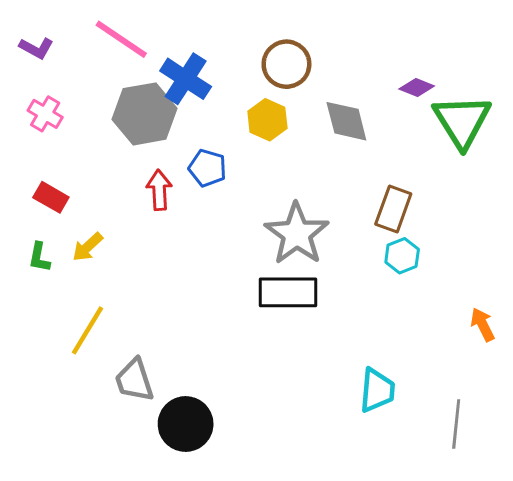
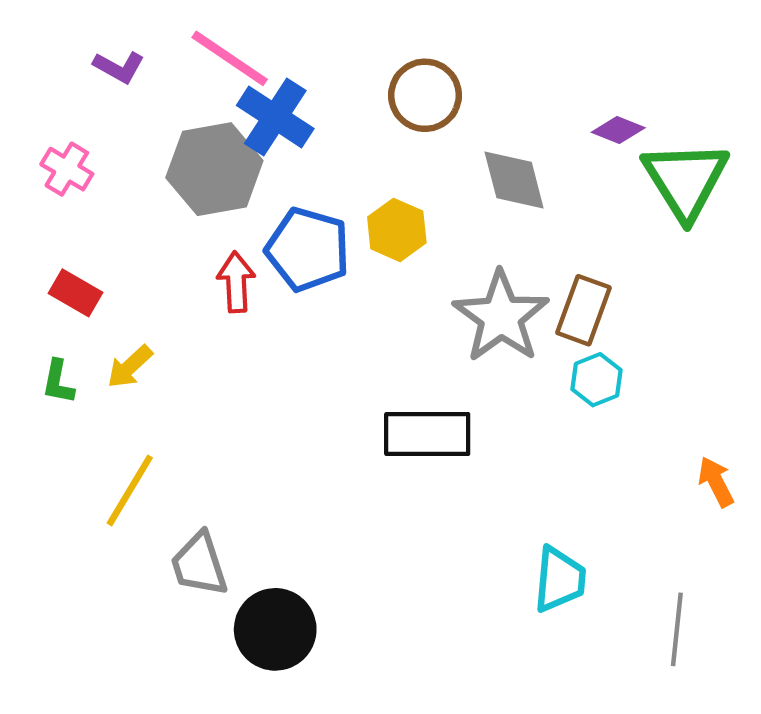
pink line: (121, 39) -> (230, 58), moved
purple L-shape: (36, 48) -> (119, 67), moved
yellow hexagon: (267, 120) -> (397, 230), moved
blue pentagon: (207, 168) -> (308, 249), size x1.5
gray star: (297, 234) -> (501, 317), moved

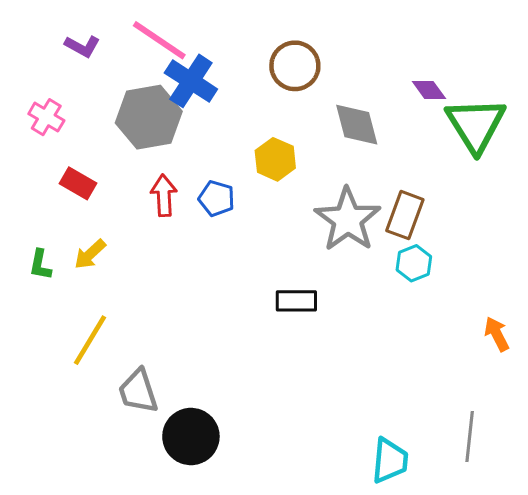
purple diamond: (618, 130) -> (429, 90), turned 32
blue pentagon: (308, 249) -> (217, 198), moved, size x0.6
red rectangle: (75, 293) -> (78, 183), moved
black rectangle: (427, 434) -> (296, 301), size x0.7
cyan trapezoid: (560, 579) -> (390, 461), moved

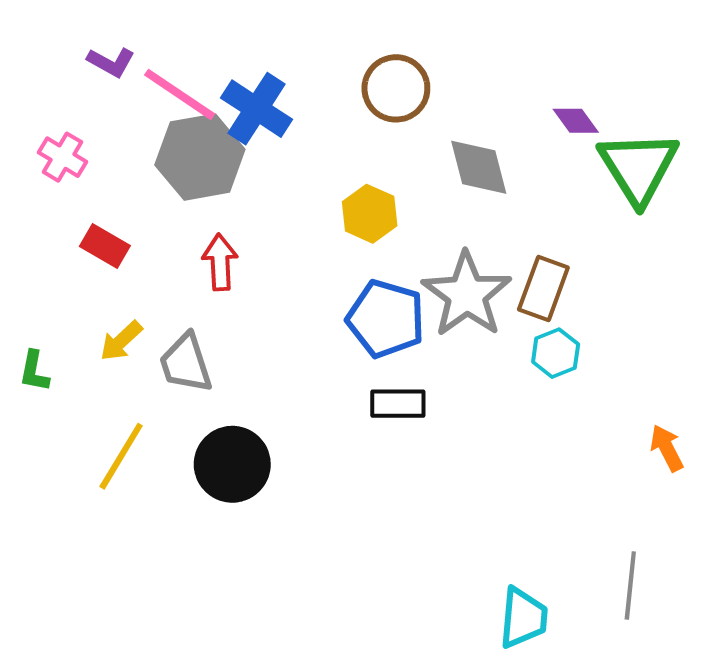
pink line: (159, 40) -> (180, 94), moved
blue pentagon: (217, 198) -> (386, 319), moved, size x1.6
green L-shape: (40, 265) -> (34, 371), moved
gray trapezoid: (138, 391) -> (186, 363), moved
black circle: (191, 437) -> (232, 464), moved

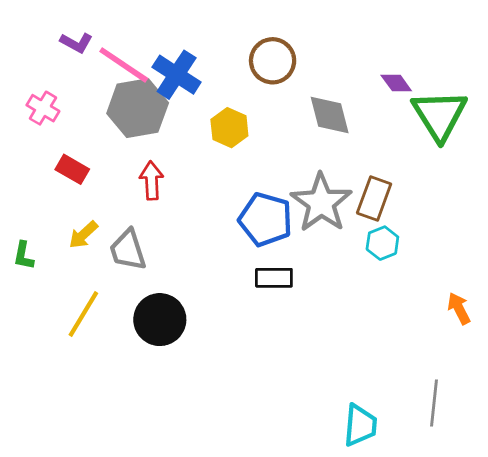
yellow hexagon: (370, 214) -> (229, 128), moved

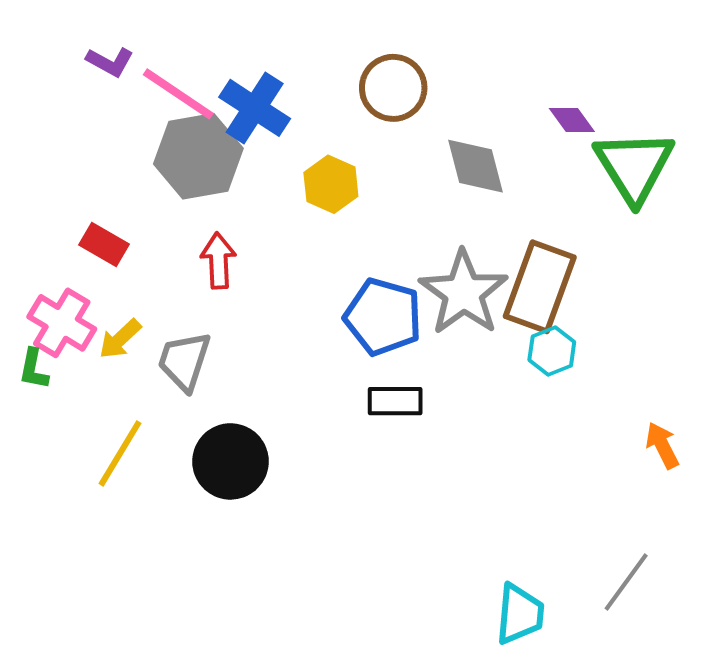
pink cross: (43, 108) -> (62, 323), moved, size x1.4
brown rectangle: (374, 199) -> (540, 287), size x1.4
gray trapezoid: (128, 250) -> (184, 361), turned 36
gray line: (434, 403) -> (626, 582), turned 30

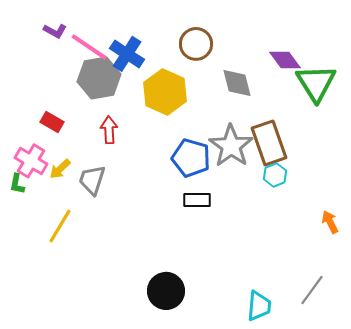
purple diamond: (572, 120) -> (285, 60), size x1.4
yellow hexagon: (331, 184) -> (165, 92), size x1.6
brown rectangle: (540, 287) -> (269, 143), turned -39
black circle: (230, 461) -> (166, 291), moved

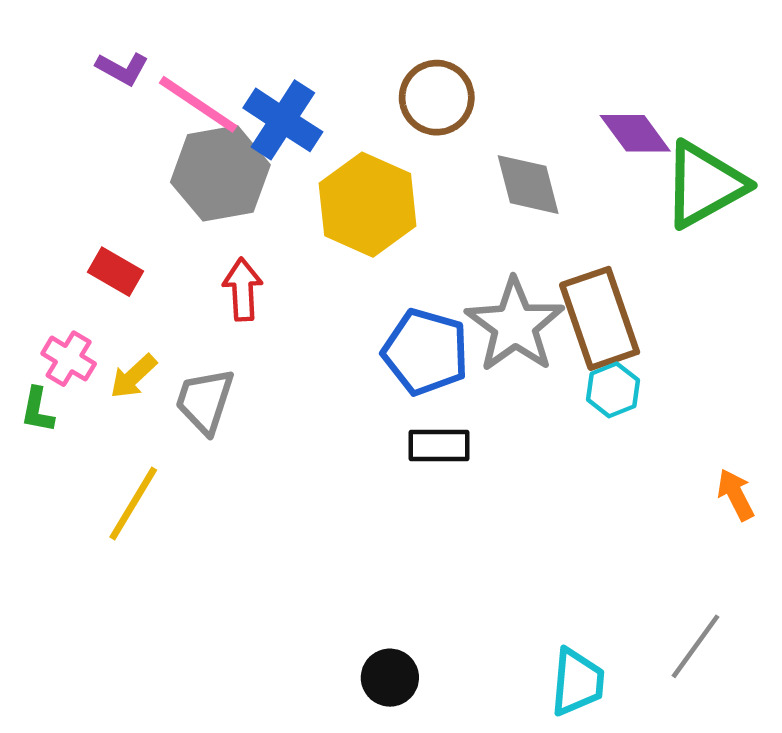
green triangle: (316, 83) -> (704, 185), turned 33
pink cross: (31, 161) -> (69, 359), size x0.7
black circle: (166, 291) -> (390, 678), moved, size x0.7

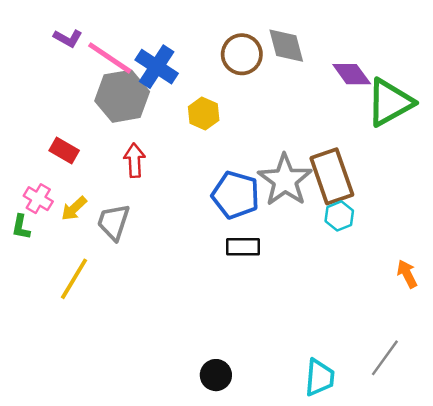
gray diamond: (528, 185) -> (286, 46), moved
yellow hexagon: (368, 205) -> (204, 113), size x0.6

